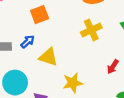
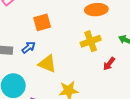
red arrow: (113, 67) -> (109, 64), moved

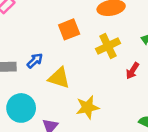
orange square: (42, 22) -> (69, 29), moved

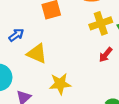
yellow cross: (108, 46) -> (101, 23), moved

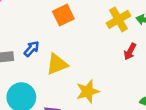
yellow triangle: (37, 54) -> (57, 64), turned -35

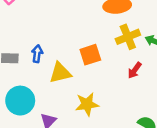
orange square: (63, 15) -> (90, 55), moved
blue arrow: (32, 49) -> (37, 54), turned -42

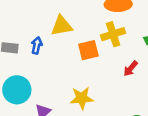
yellow cross: (128, 37) -> (113, 34), moved
yellow triangle: (60, 73) -> (62, 26), moved

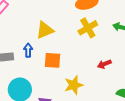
orange square: (88, 50) -> (53, 60), moved, turned 30
red arrow: (131, 69) -> (104, 64), moved, turned 40

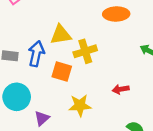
yellow cross: (88, 28) -> (85, 51), moved
blue arrow: (28, 50) -> (36, 54), size x1.5

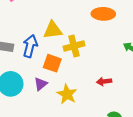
yellow star: (80, 105) -> (67, 94), turned 30
purple triangle: (42, 118) -> (41, 84), moved

